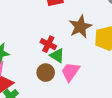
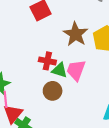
pink trapezoid: (70, 72) -> (76, 70), moved

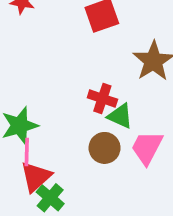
pink trapezoid: (76, 70) -> (147, 148), moved

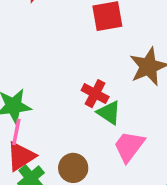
brown circle: (105, 148) -> (73, 168), moved

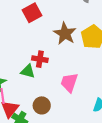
green triangle: (109, 113) -> (28, 71), moved

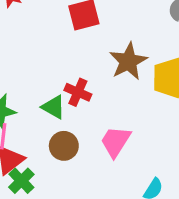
brown circle: (42, 105) -> (64, 146), moved

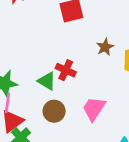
brown star: (128, 61) -> (105, 47), size x0.6

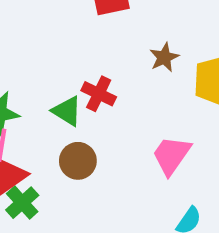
pink trapezoid: (94, 109) -> (171, 155), moved

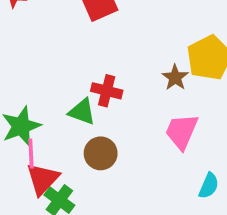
brown star: (164, 57) -> (175, 77), moved

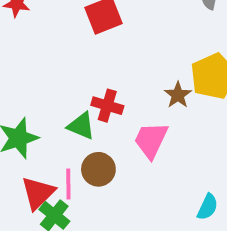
pink trapezoid: (182, 132) -> (151, 140), moved
pink line: (31, 154) -> (68, 184), moved

